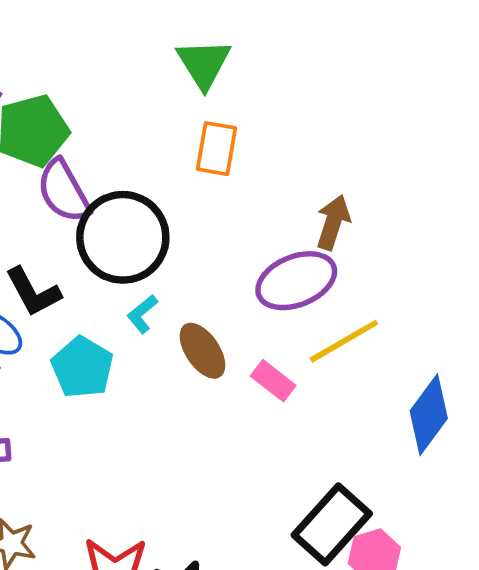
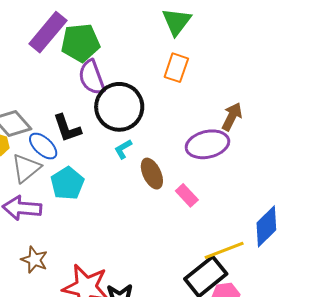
yellow line: (344, 341) -> (224, 250), moved
cyan pentagon: (82, 367) -> (67, 183), moved

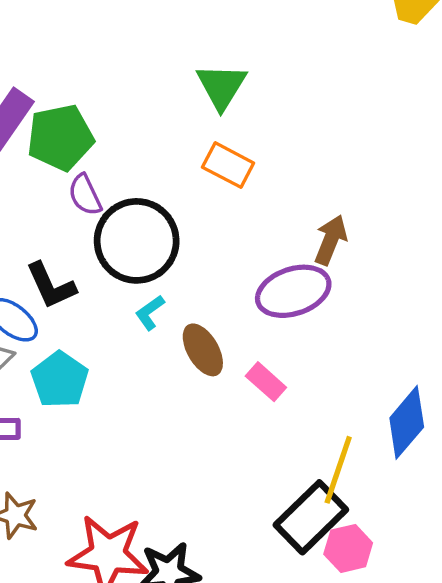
orange rectangle: (176, 68) -> (228, 165), turned -76
purple semicircle: (92, 77) -> (85, 195), size x0.7
yellow line: (224, 250) -> (338, 470), turned -45

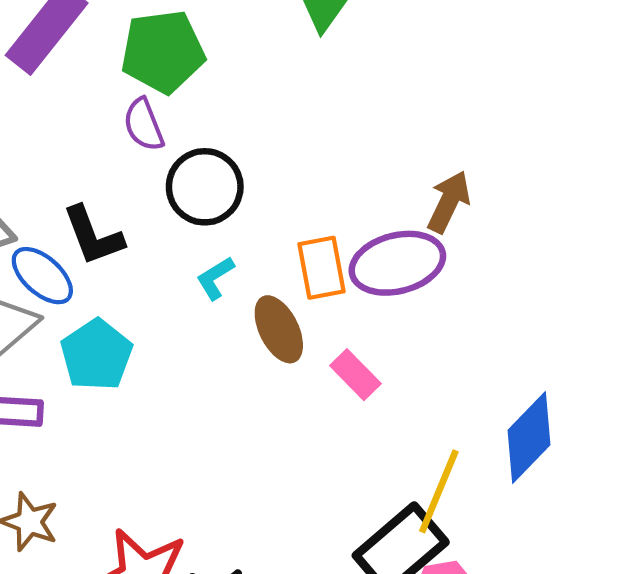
green pentagon: (60, 137) -> (163, 52), moved
orange rectangle: (228, 165) -> (322, 268), moved, turned 48
black circle: (137, 241) -> (205, 187), size x0.7

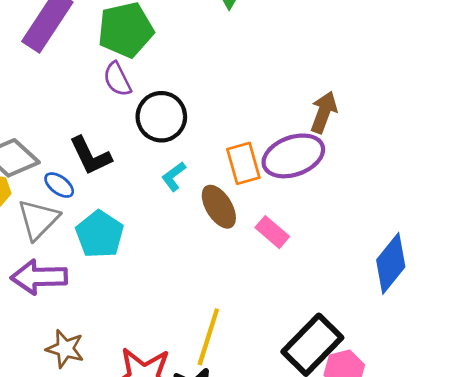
blue ellipse: (42, 276) -> (59, 185), size x0.7
yellow line: (439, 491) -> (208, 337), moved

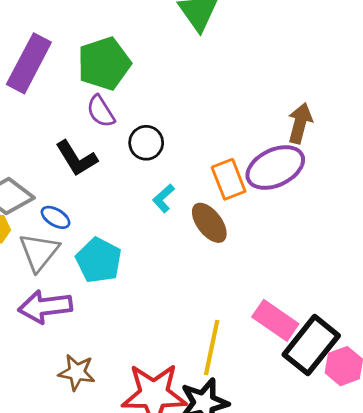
black circle: (161, 117) -> (146, 143), size x0.7
black L-shape: (90, 156) -> (76, 158), moved
pink rectangle: (272, 232) -> (275, 320), moved, size x1.4

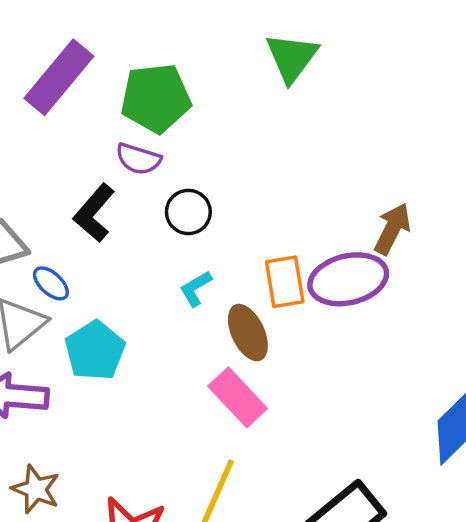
purple semicircle: (101, 111) -> (138, 159), turned -52
black L-shape: (76, 158) -> (94, 213), turned 60
pink rectangle: (275, 320) -> (238, 397), moved

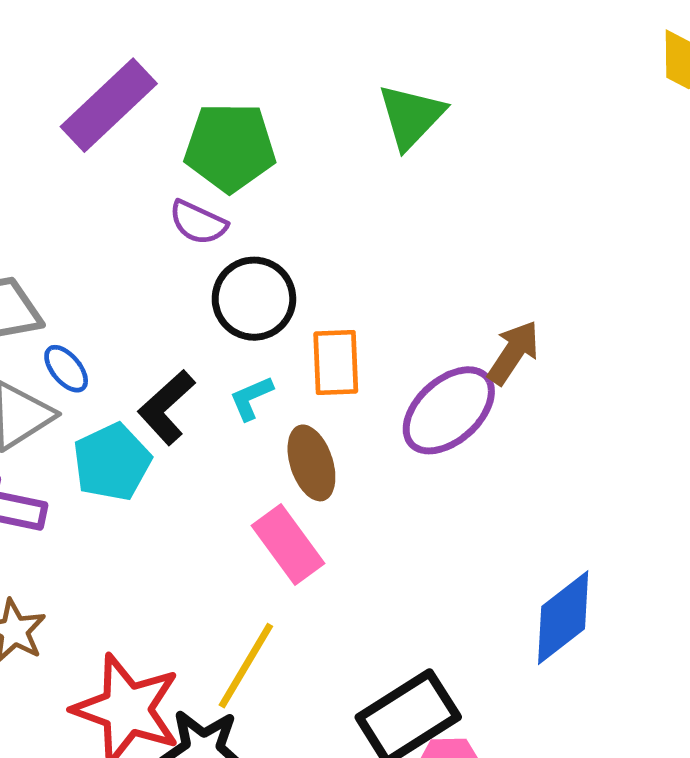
black circle: (188, 212) -> (254, 299), size x1.4
black L-shape: (94, 213) -> (166, 407), moved
purple ellipse: (348, 279) -> (449, 410), turned -36
orange rectangle: (285, 282) -> (336, 363), moved

